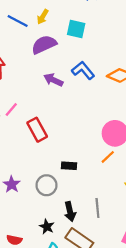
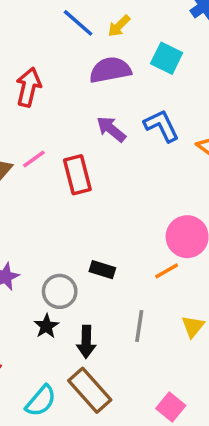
red rectangle: (37, 130) -> (77, 175), moved
gray line: (97, 208) -> (139, 326), moved
black star: (47, 227) -> (46, 326), moved

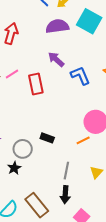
cyan square: (167, 58) -> (89, 21), size x1.4
blue L-shape: (161, 126) -> (80, 76), moved
black arrow: (86, 342) -> (65, 195), moved

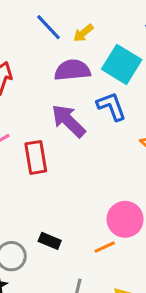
purple arrow: (56, 59) -> (68, 121), size x1.4
blue L-shape: (80, 76) -> (111, 106), moved

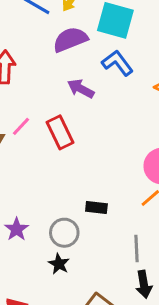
purple arrow: (68, 121) -> (81, 89), size x0.7

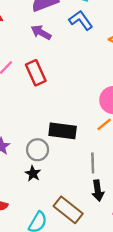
purple arrow: (81, 89) -> (41, 32), moved
black rectangle: (96, 207) -> (63, 131), size x1.6

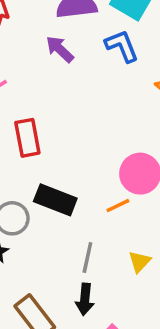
red rectangle: (36, 73) -> (27, 138), moved

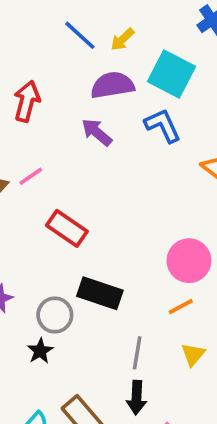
red rectangle: (27, 138) -> (67, 228), turned -42
orange line: (118, 206) -> (181, 307), moved

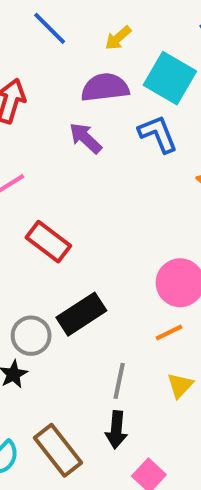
blue line: (80, 35) -> (50, 28), moved
black rectangle: (100, 293) -> (81, 314), turned -54

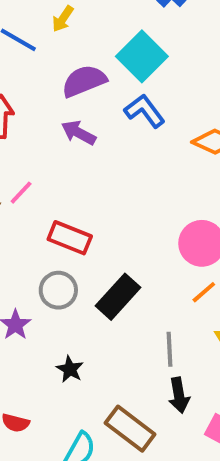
yellow arrow: (118, 38) -> (63, 19), moved
cyan square: (170, 78) -> (142, 56), turned 30
gray circle: (31, 336) -> (58, 290), moved

